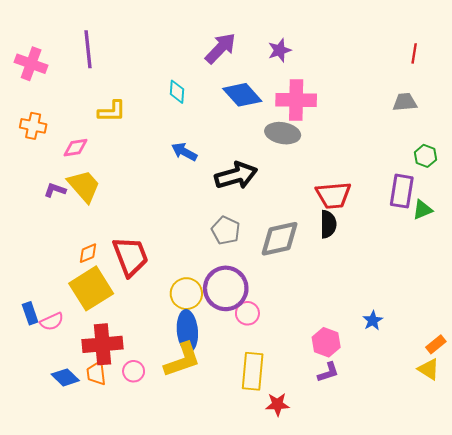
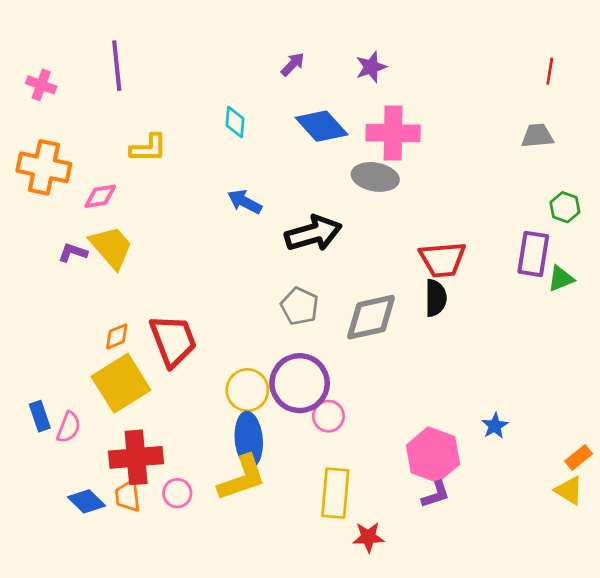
purple arrow: (221, 48) -> (293, 64), size x0.6
pink cross: (31, 64) -> (41, 85), size x0.7
orange cross: (33, 126) -> (44, 167), size x1.5
pink semicircle: (52, 322) -> (69, 427), turned -45
pink hexagon: (326, 342) -> (433, 455), size x1.4

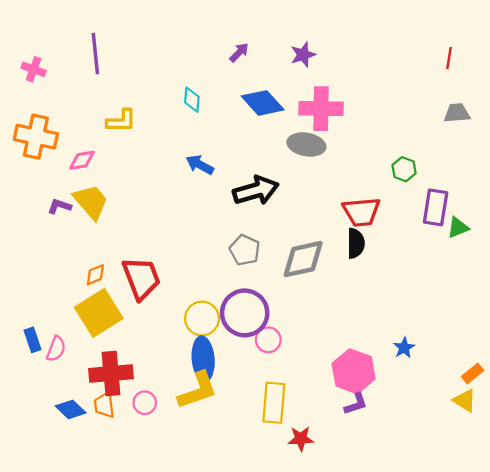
gray trapezoid: (537, 136) -> (457, 113), moved
green hexagon: (565, 207) -> (404, 169), moved

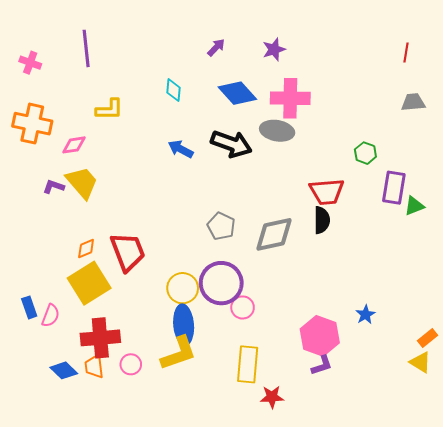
black arrow: (256, 191) -> (231, 144), moved, turned 36

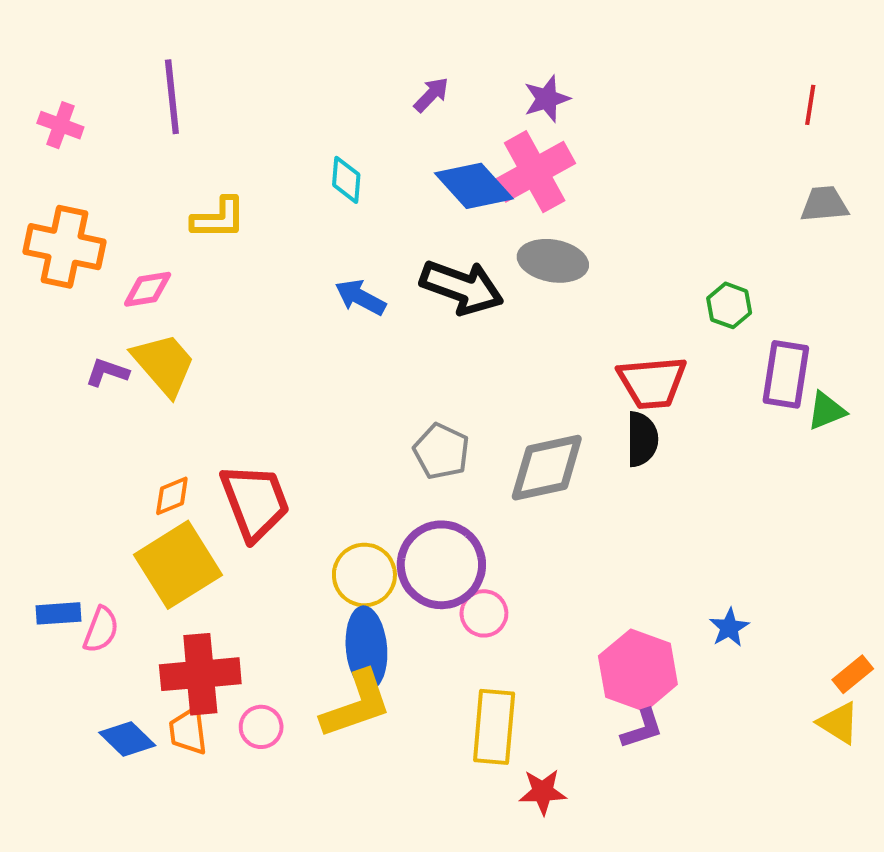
pink cross: (290, 98) -> (535, 172), moved, turned -30
blue rectangle: (29, 307) -> (58, 613), turned -75

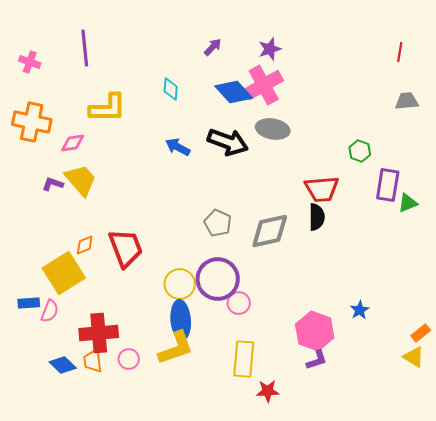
yellow L-shape: (219, 218) -> (108, 108), size x1.4
yellow square: (178, 565) -> (64, 273), moved

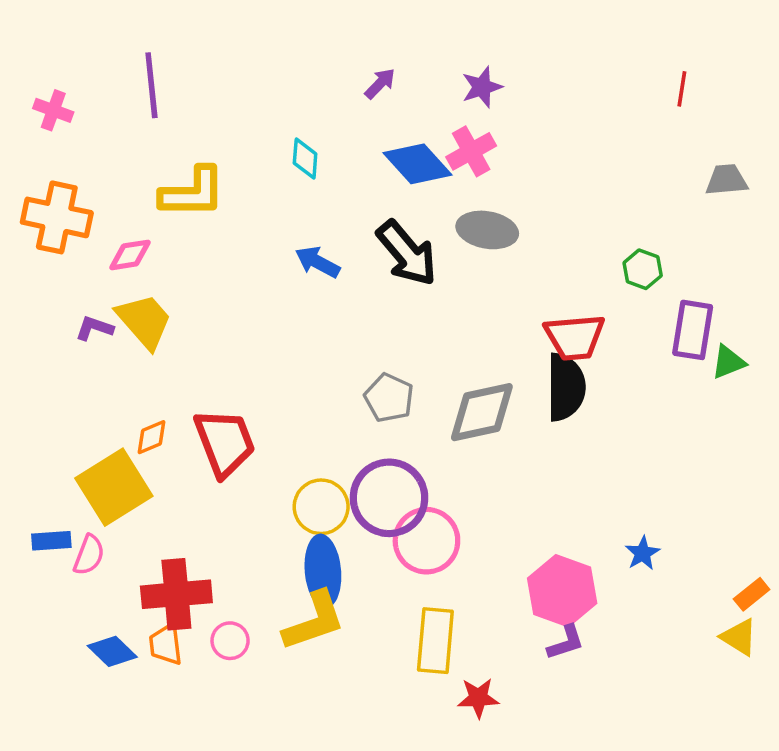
red line: (400, 52) -> (682, 89), moved
pink cross: (264, 85) -> (471, 151), size x0.7
black arrow: (228, 142) -> (407, 253), turned 30
black semicircle: (317, 217) -> (566, 387), size x1.4
pink circle: (239, 303) -> (426, 541), size x1.6

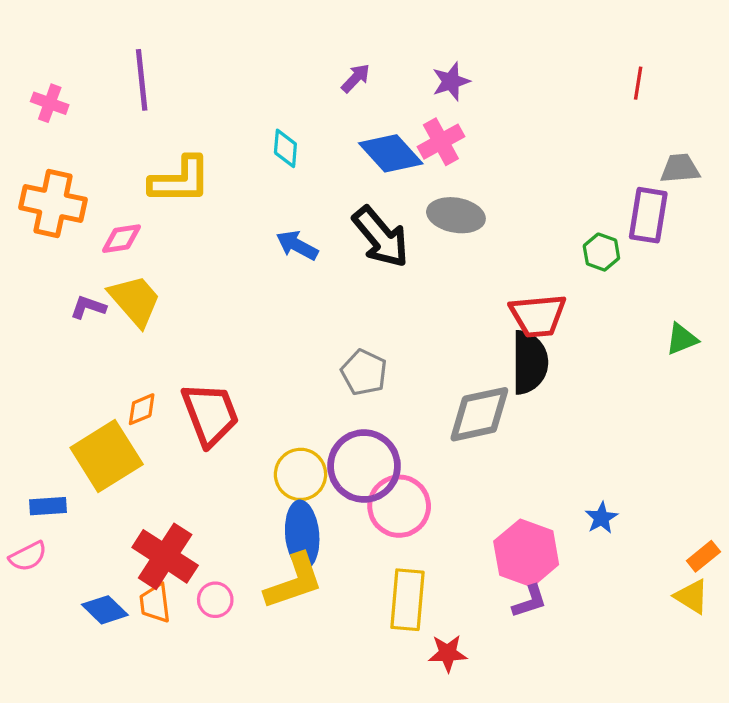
purple rectangle: (693, 330) -> (648, 215), moved
gray diamond: (482, 412) -> (479, 414), moved
pink semicircle: (89, 555) -> (28, 556), moved, turned 42
red cross: (176, 594) -> (165, 556), turned 38

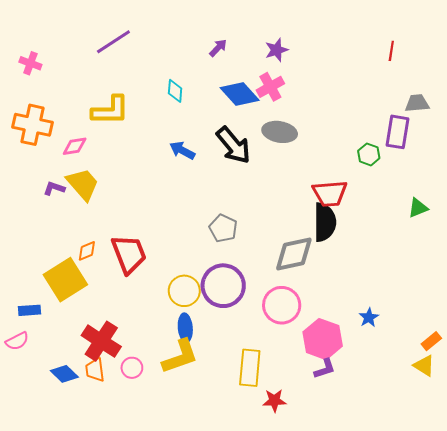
purple line: (142, 80) -> (113, 42), moved, turned 63
pink circle: (399, 506) -> (282, 305), moved
blue ellipse: (302, 535) -> (185, 328), size x0.7

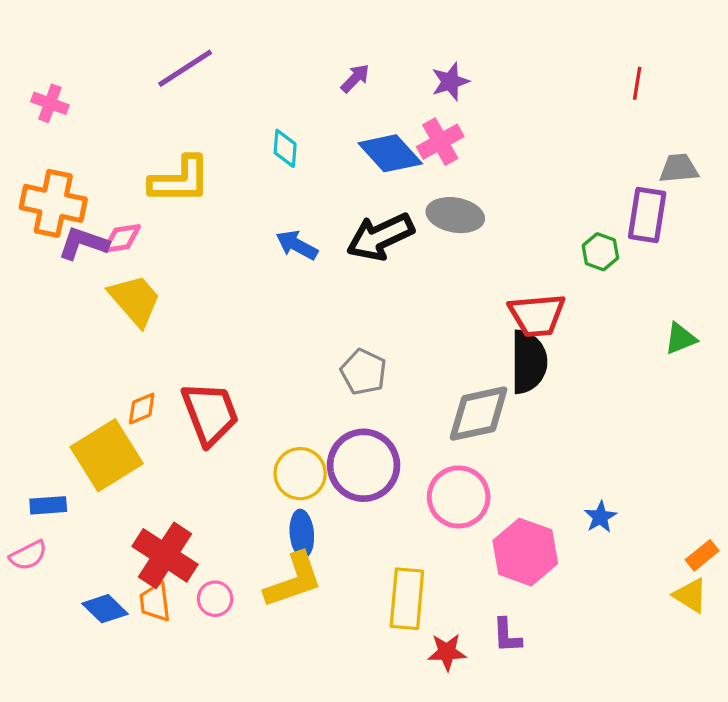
black arrow: (233, 145) -> (380, 237), turned 105
purple L-shape: (54, 188) -> (83, 243), moved, size x1.4
purple L-shape: (325, 369) -> (507, 635), moved, turned 105

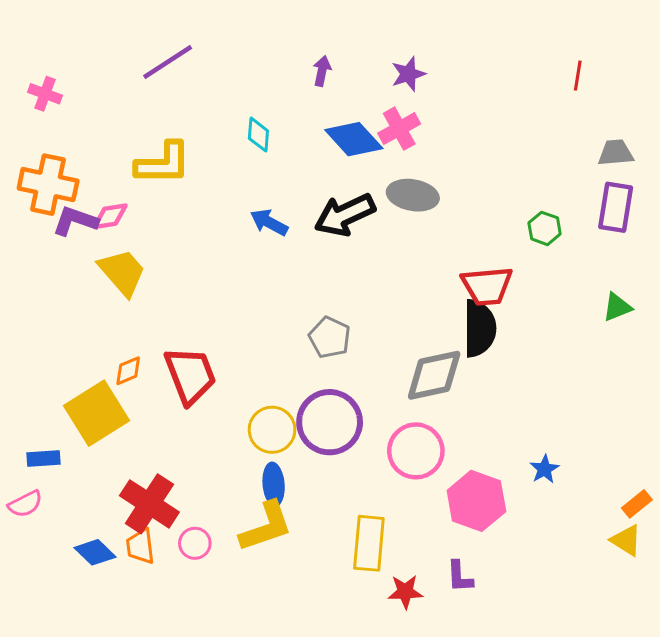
purple arrow: (355, 78) -> (322, 71), turned -32
purple rectangle: (647, 215) -> (616, 207), moved

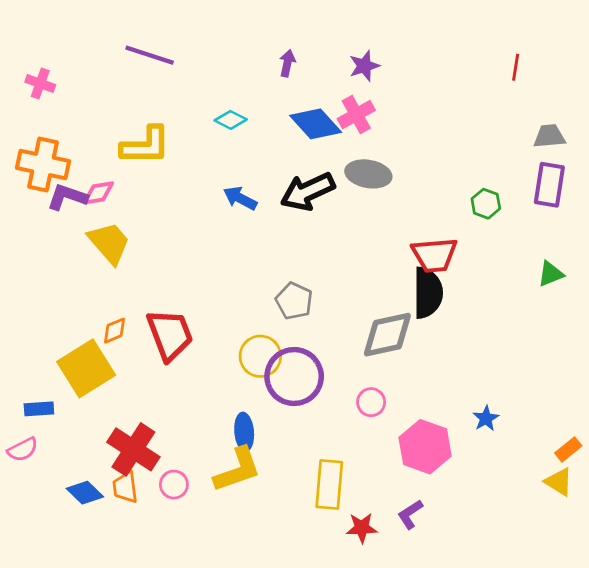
purple line: (168, 62) -> (150, 55), turned 51
cyan diamond: (258, 135) -> (231, 120), turned -68
yellow circle: (272, 430) -> (260, 356), moved
pink circle: (416, 451) -> (371, 402), size x0.6
purple L-shape: (460, 577) -> (410, 514), turned 60

